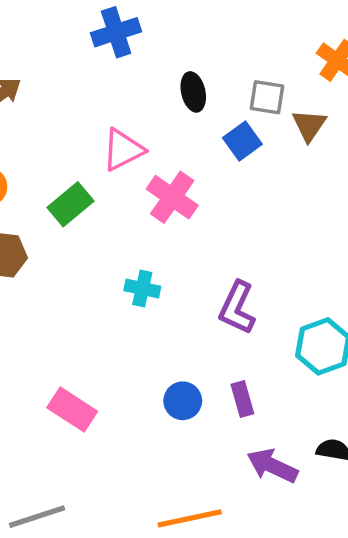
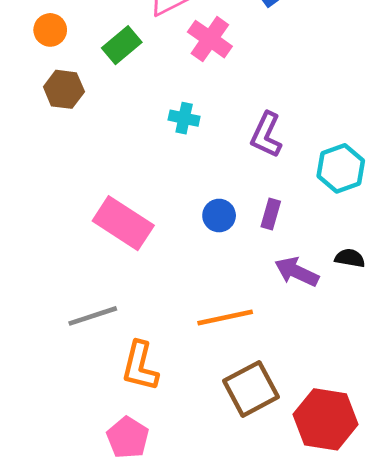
purple rectangle: (242, 399) -> (271, 214), turned 32
pink rectangle: (72, 410) -> (123, 223), size x1.4

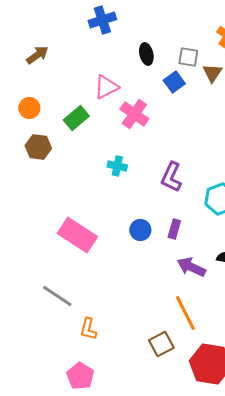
gray line: (93, 316) -> (57, 296), turned 52
orange line: (225, 317) -> (185, 313), moved, turned 75
orange L-shape: (140, 366) -> (88, 329), size x0.7
brown square: (251, 389) -> (161, 344), size x0.7

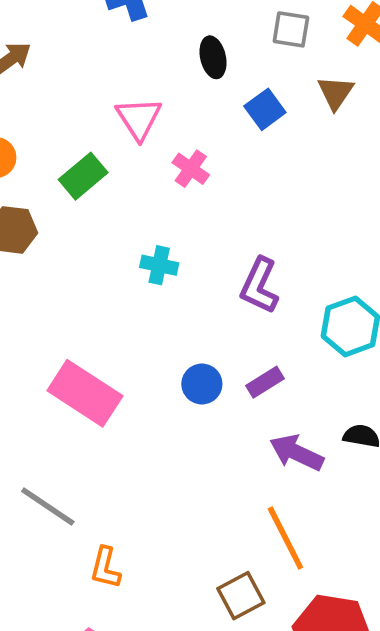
gray square: (188, 57) -> (291, 29), moved
pink triangle: (106, 87) -> (139, 119), turned -36
pink cross: (134, 114) -> (191, 169), size x0.7
purple rectangle: (174, 229) -> (265, 382), turned 42

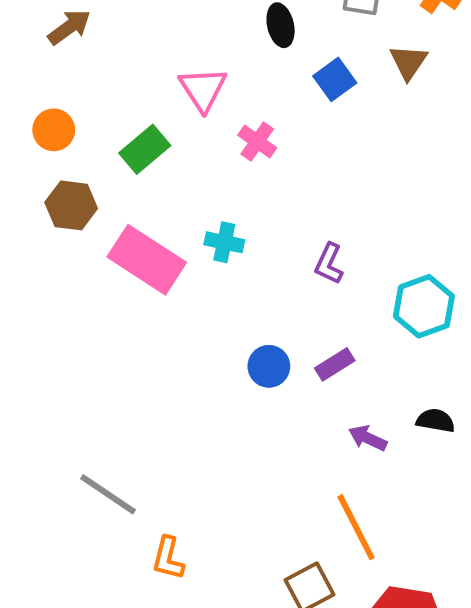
purple L-shape: (259, 286) -> (329, 264), size x0.7
pink rectangle: (85, 393) -> (147, 260), moved
purple arrow: (297, 453) -> (368, 438), size x0.7

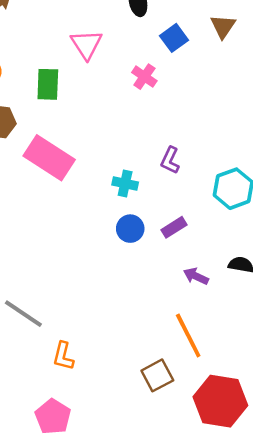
pink cross: (257, 141) -> (144, 77), moved
green rectangle: (145, 149) -> (48, 84), turned -48
cyan cross: (224, 242) -> (125, 184), moved

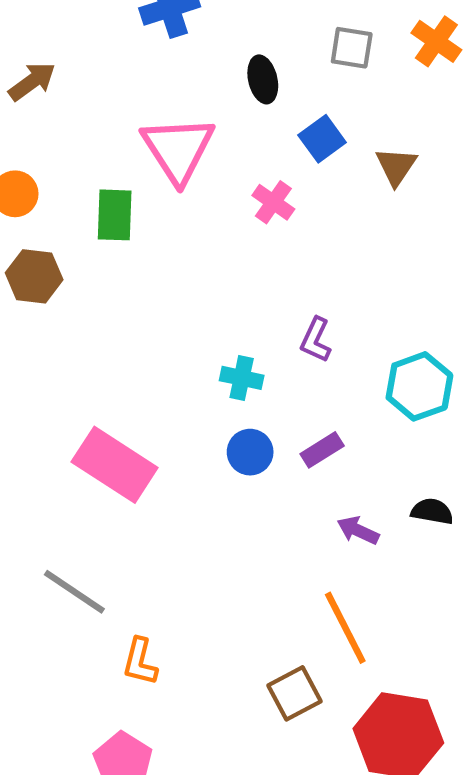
brown triangle: (223, 26) -> (396, 166), moved
pink triangle: (86, 44) -> (178, 149), size x1.4
pink rectangle: (49, 158) -> (115, 465), moved

